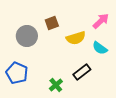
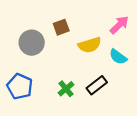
green cross: (56, 85) -> (66, 89), moved

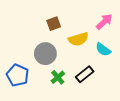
gray circle: (32, 43) -> (45, 54), moved

